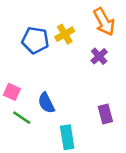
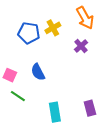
blue semicircle: (46, 103) -> (38, 72), moved
purple rectangle: (105, 114) -> (90, 108), moved

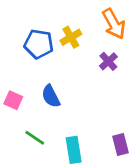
green line: (18, 96) -> (35, 138), moved

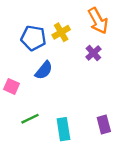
blue semicircle: (51, 96) -> (44, 70), moved, turned -114
green line: (35, 138) -> (30, 119), turned -60

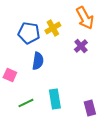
blue semicircle: (44, 70) -> (38, 61), turned -30
cyan rectangle: (63, 129) -> (55, 99), moved

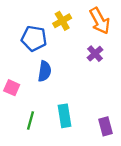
yellow cross: (53, 28) -> (62, 21), moved
green line: (26, 103) -> (30, 121), turned -49

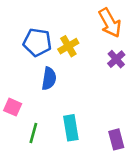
yellow cross: (62, 21) -> (68, 46), moved
purple cross: (95, 54) -> (116, 59), moved
pink square: (12, 88) -> (13, 107), moved

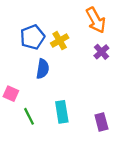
blue pentagon: (37, 42) -> (32, 37), turned -30
green line: (33, 133) -> (29, 116), turned -42

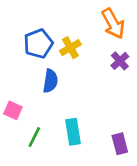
green line: (29, 116) -> (34, 137), turned 54

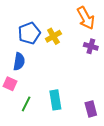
purple cross: (120, 61) -> (91, 46), turned -32
blue semicircle: (50, 81) -> (19, 61), moved

